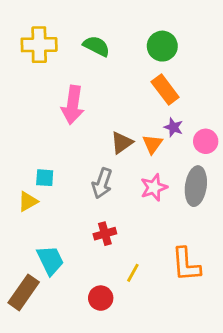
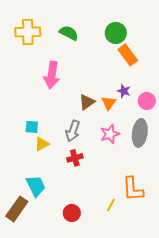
orange rectangle: (165, 89) -> (128, 55), moved
yellow triangle: (28, 201) -> (42, 144), moved
red cross: (105, 234) -> (75, 158), moved
yellow line: (133, 273) -> (111, 205), moved

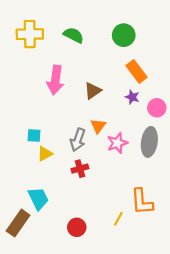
orange rectangle: (128, 55) -> (137, 71), moved
brown triangle: (87, 102) -> (93, 91), moved
orange triangle: (109, 103) -> (98, 126), moved

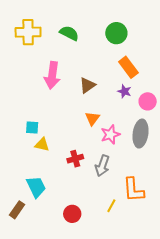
gray arrow: (78, 140) -> (102, 166), moved
yellow triangle: (45, 154) -> (42, 145), turned 42
brown rectangle: (18, 223) -> (17, 210), size x0.7

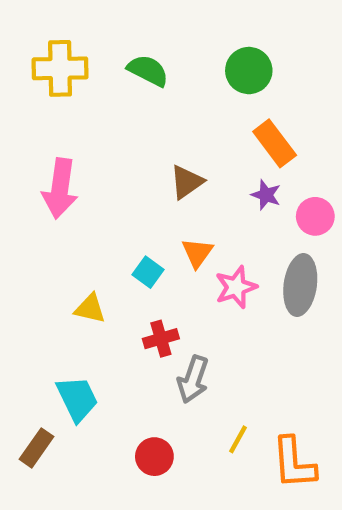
pink arrow: (52, 75) -> (60, 188), moved
cyan square: (32, 128) -> (148, 272), moved, turned 32
gray arrow: (102, 166) -> (193, 379), moved
orange L-shape: (133, 190) -> (294, 463), moved

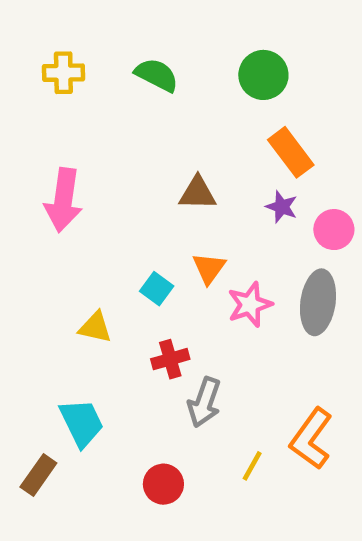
yellow cross: (60, 68) -> (63, 73), size x0.7
brown triangle: (187, 182) -> (198, 193), turned 36
orange L-shape: (294, 463) -> (311, 439), moved, turned 40

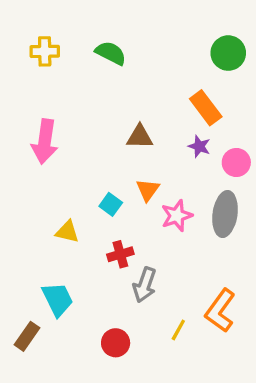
green circle: (263, 75) -> (228, 53), moved

